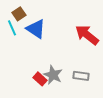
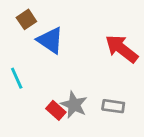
cyan line: (12, 28) -> (17, 78), moved

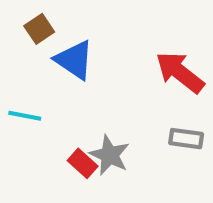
cyan line: (17, 78) -> (25, 116), turned -55
gray rectangle: (113, 106) -> (186, 139), moved

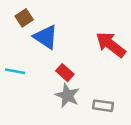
gray rectangle: (186, 139) -> (103, 106), moved
red rectangle: (83, 163) -> (65, 73), moved

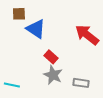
brown square: (24, 18) -> (19, 14), turned 32
cyan line: (15, 71) -> (12, 85), moved

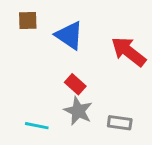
blue triangle: (36, 29) -> (69, 35), moved
cyan line: (12, 85) -> (37, 126), moved

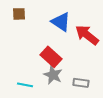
blue triangle: (69, 35) -> (61, 22), moved
red rectangle: (75, 84) -> (51, 57), size x1.5

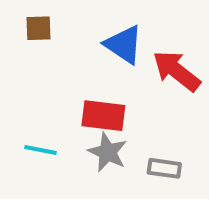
red rectangle: (51, 57) -> (103, 116), turned -35
cyan line: (25, 85) -> (40, 150), moved

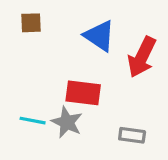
red arrow: (177, 71) -> (142, 57), turned -102
gray star: (107, 152) -> (67, 122), moved

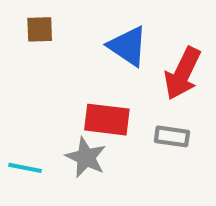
cyan line: (33, 121) -> (25, 168), moved
gray rectangle: (132, 135) -> (172, 136), moved

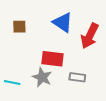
brown square: (40, 29) -> (19, 27), moved
gray rectangle: (172, 136) -> (77, 77), moved

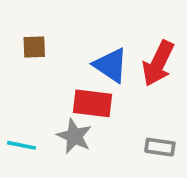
blue triangle: (63, 22) -> (111, 65), moved
gray rectangle: (77, 77) -> (160, 147), moved

